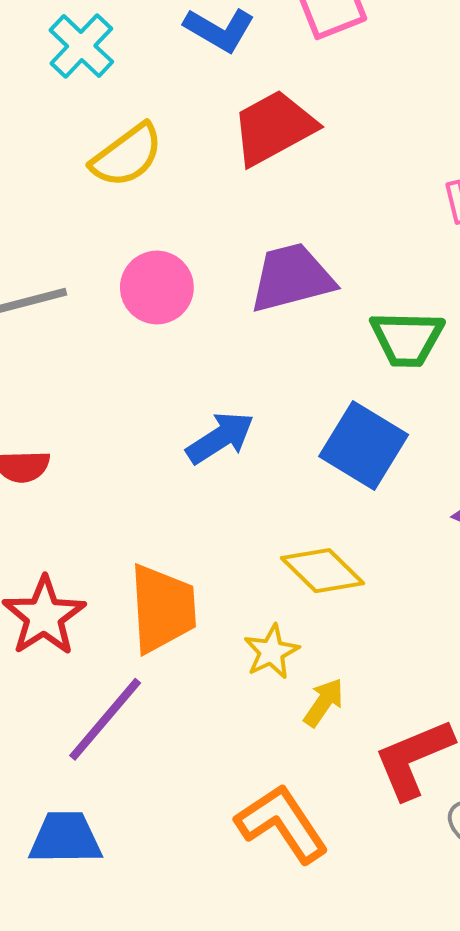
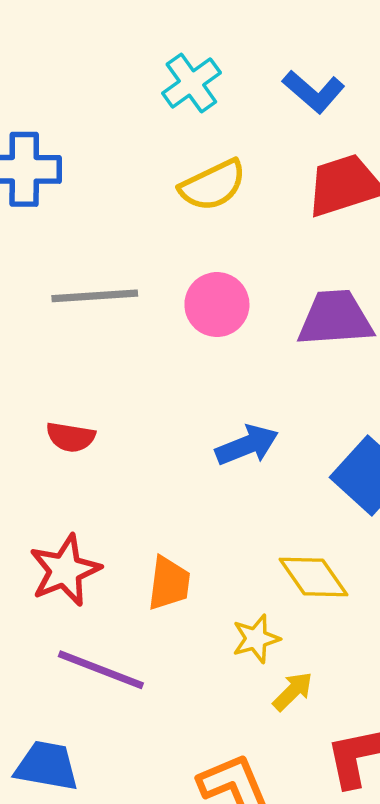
orange trapezoid: (163, 608) -> (169, 583), size x0.7
purple line: (105, 719) -> (101, 670), turned 60

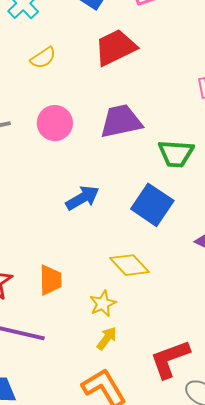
yellow semicircle: (213, 185) -> (43, 58), size x0.7
yellow arrow: (293, 691) -> (107, 338), moved

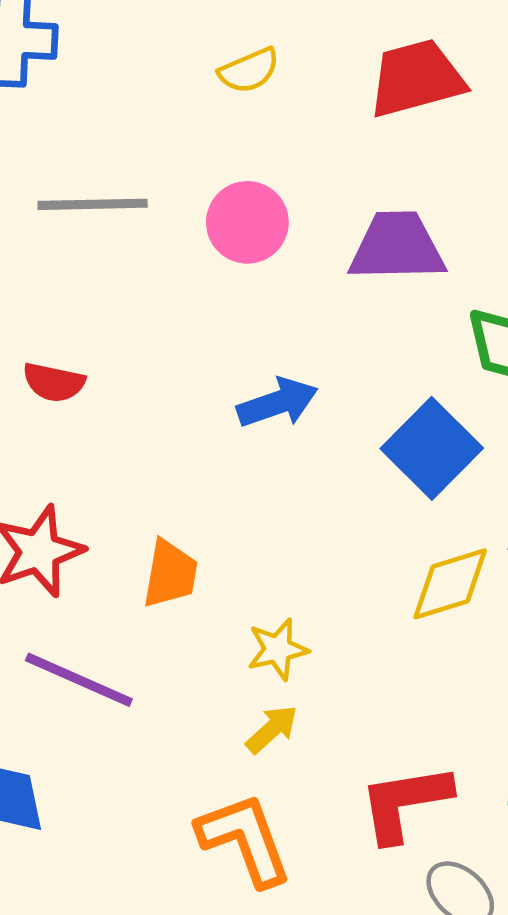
yellow diamond: (129, 265) -> (450, 584), moved, turned -75

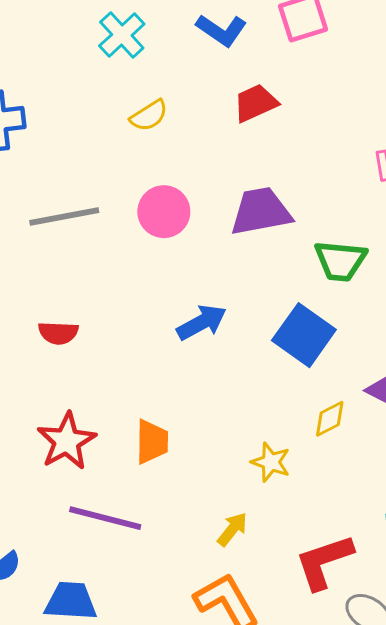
red trapezoid: (416, 78) -> (255, 103), size x0.7
yellow diamond: (450, 584) -> (330, 419), size x0.7
yellow star: (278, 649) -> (271, 462), moved, turned -30

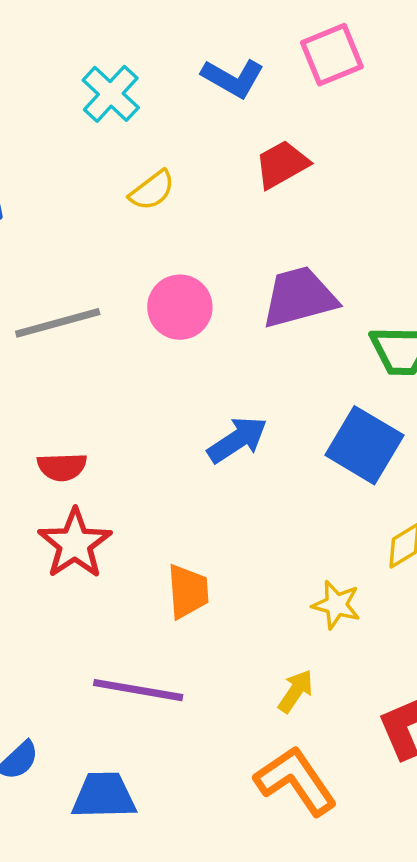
red star: (67, 441) -> (75, 544), moved

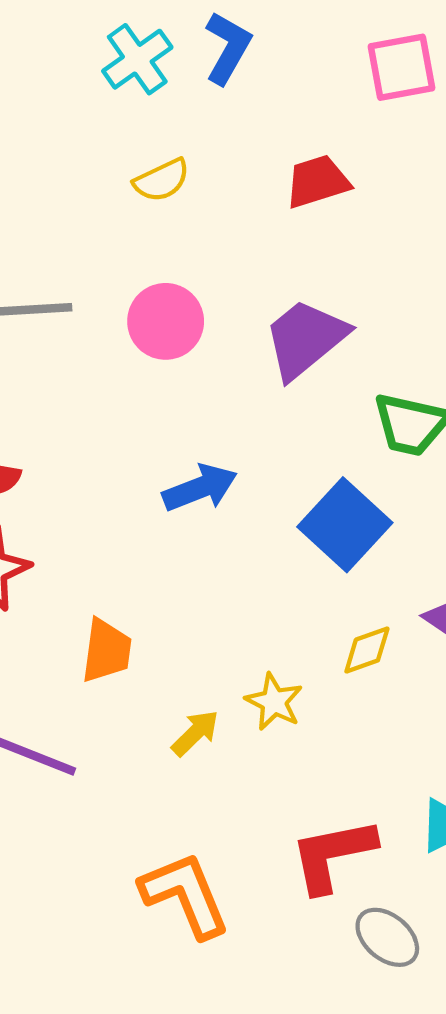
blue L-shape: (233, 78) -> (228, 48), moved, turned -102
purple trapezoid: (299, 297) -> (305, 339), turned -36
yellow arrow: (296, 691) -> (195, 733), moved

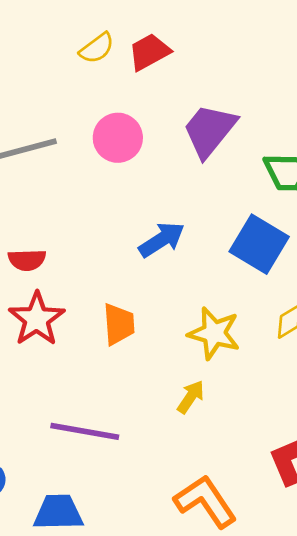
red trapezoid: (317, 182) -> (149, 52), moved
orange trapezoid: (106, 651) -> (119, 324), moved
yellow star: (274, 702) -> (214, 333), moved, size x1.4

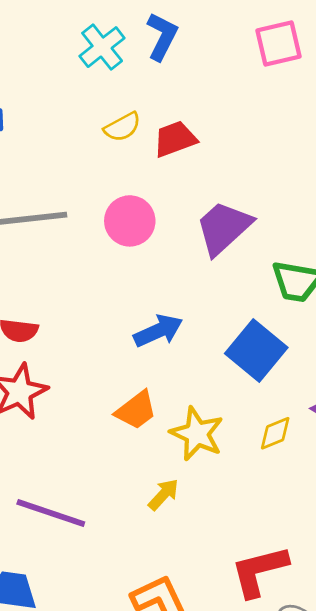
orange trapezoid: (119, 324) -> (136, 410), moved, turned 48

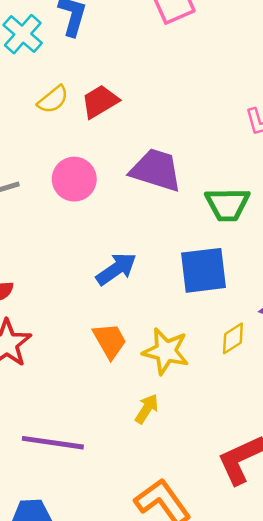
purple trapezoid: (224, 228) -> (156, 170), turned 70
blue square: (256, 351) -> (204, 270), turned -36
orange trapezoid: (136, 410) -> (110, 341), turned -72

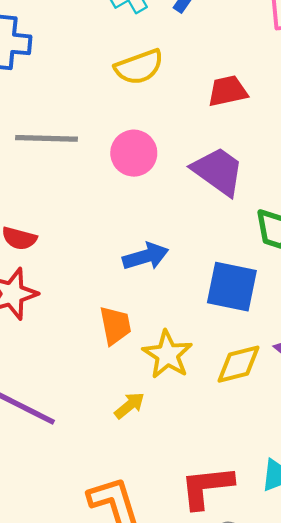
yellow semicircle: (53, 100) -> (139, 67), size x1.4
red trapezoid: (100, 101) -> (228, 91), moved
yellow diamond: (233, 338) -> (239, 364), size x1.4

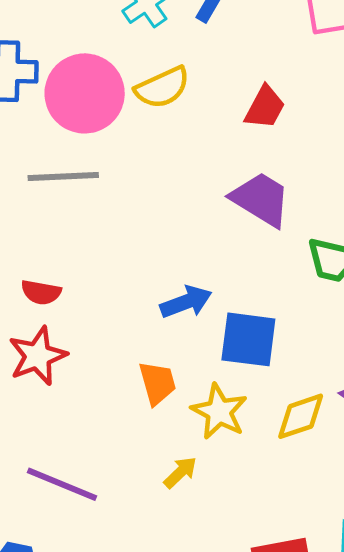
red trapezoid: (228, 91) -> (265, 107), turned 135
pink circle: (134, 153) -> (85, 93), moved, size x1.5
blue square: (232, 287) -> (248, 339), moved

